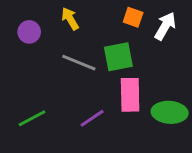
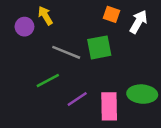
yellow arrow: (70, 19) -> (45, 16), moved
pink rectangle: (130, 95) -> (109, 106), moved
green line: (32, 118) -> (48, 81), moved

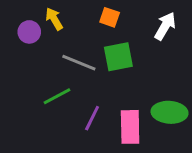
orange square: (112, 14) -> (110, 17), moved
purple line: (77, 99) -> (92, 118), turned -30

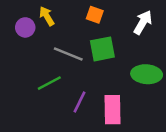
green ellipse: (170, 112) -> (147, 74), moved

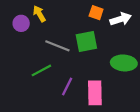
orange square: (95, 15) -> (96, 13), moved
white arrow: (143, 22) -> (121, 19), turned 42

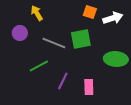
purple circle: (21, 23) -> (20, 33), moved
pink rectangle: (95, 93) -> (89, 87), size x0.7

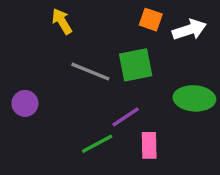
purple circle: (20, 33) -> (25, 103), moved
green line: (39, 66) -> (97, 144), moved
purple line: (63, 81) -> (126, 117), moved, turned 30

